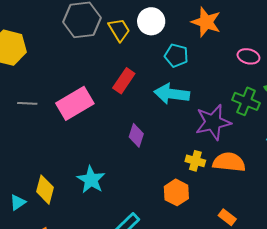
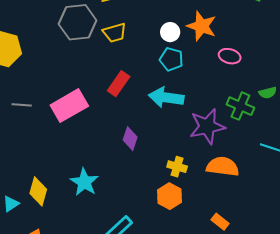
white circle: (151, 21) -> (170, 32), moved, size x0.7
yellow trapezoid: (119, 30) -> (115, 33), turned 105
pink ellipse: (248, 56) -> (230, 56), moved
yellow cross: (195, 161) -> (177, 167), moved

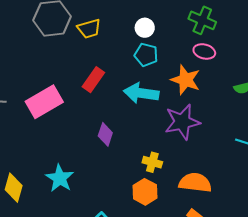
orange star: (202, 26) -> (186, 80), moved
green cross: (240, 106) -> (202, 20), moved
orange semicircle: (223, 167) -> (195, 183), moved

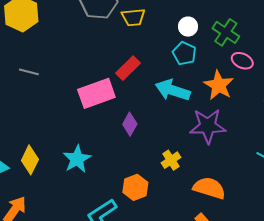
green cross: (202, 20) -> (226, 32), moved
pink rectangle: (44, 102) -> (96, 93), moved
yellow cross: (152, 162) -> (171, 160), turned 30
orange hexagon: (145, 192) -> (135, 187), moved

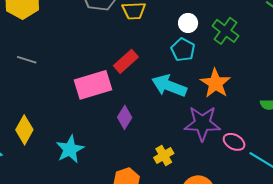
pink ellipse: (242, 61) -> (234, 142), moved
yellow diamond: (30, 160) -> (24, 130), moved

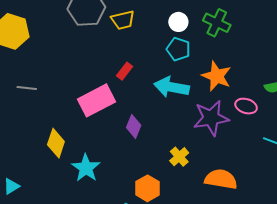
red rectangle: (126, 61) -> (124, 71), size x0.7
yellow diamond: (24, 130) -> (56, 143), moved
pink ellipse: (234, 142) -> (246, 106), moved

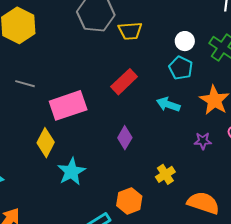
red rectangle: (124, 71) -> (124, 82), size x1.5
cyan arrow: (172, 87) -> (168, 104), size x0.7
pink rectangle: (97, 100) -> (68, 105), moved
purple star: (211, 118) -> (203, 141), size x0.5

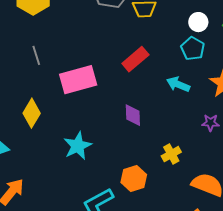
gray line: (25, 84) -> (36, 55), turned 54
purple diamond: (125, 138) -> (133, 115), turned -35
yellow diamond: (46, 143) -> (32, 113), moved

